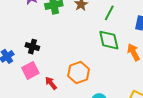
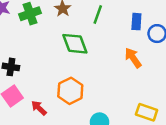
green diamond: (109, 40) -> (75, 44), moved

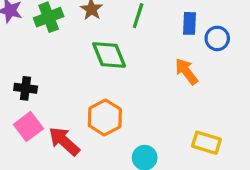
red arrow: (39, 108) -> (64, 141), size x1.5

